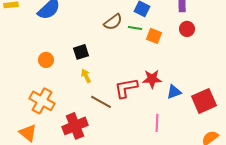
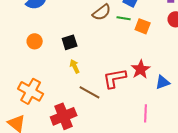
orange circle: (46, 60) -> (35, 41), moved
red star: (152, 79) -> (141, 69), turned -30

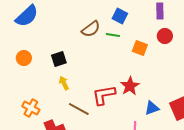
orange square: (143, 26) -> (140, 48), moved
blue triangle: (163, 82) -> (152, 108), moved
orange cross: (31, 91) -> (31, 108), moved, size x0.7

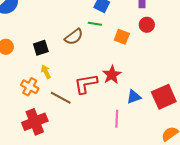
brown semicircle: (91, 29) -> (74, 37), moved
orange cross: (31, 108) -> (30, 87), moved

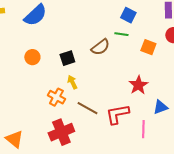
red L-shape: (86, 84) -> (117, 114), moved

